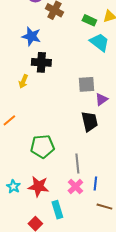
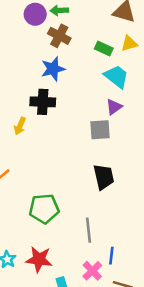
blue star: (31, 36) -> (53, 69), moved, turned -30
purple triangle: (101, 99) -> (114, 107), moved
pink cross: (75, 186) -> (92, 271), moved

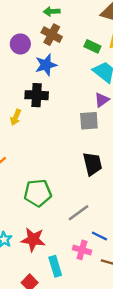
purple circle: (35, 14) -> (20, 44), moved
gray line: (88, 230) -> (78, 213), turned 60
blue line: (111, 256) -> (99, 236), turned -70
pink cross: (92, 271) -> (82, 250), turned -30

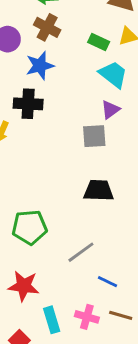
black trapezoid: (92, 164) -> (99, 190), turned -75
pink cross: (82, 250) -> (87, 317), moved

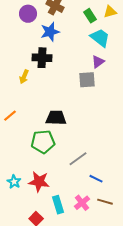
green rectangle: (99, 42) -> (90, 16), turned 32
black trapezoid: (99, 190) -> (56, 118), moved
pink cross: (87, 317) -> (82, 203), turned 35

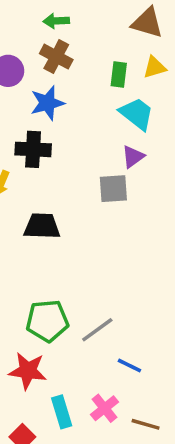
green rectangle: (90, 16) -> (119, 74), turned 40
black trapezoid: (56, 118) -> (42, 226), moved
green pentagon: (43, 142) -> (47, 321), moved
brown line: (105, 202) -> (146, 424), moved

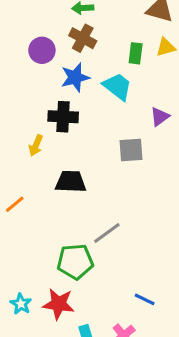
cyan trapezoid: (137, 114) -> (117, 87), moved
purple triangle: (133, 157) -> (160, 117), moved
gray line: (97, 330) -> (107, 233), moved

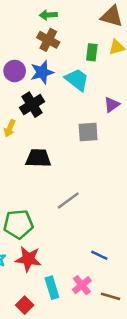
purple circle: (42, 50) -> (15, 71), moved
black cross: (63, 117) -> (32, 105), turned -35
green pentagon: (75, 262) -> (18, 224), moved

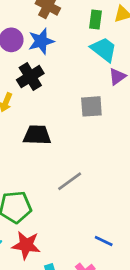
cyan trapezoid: (77, 80) -> (104, 49), moved

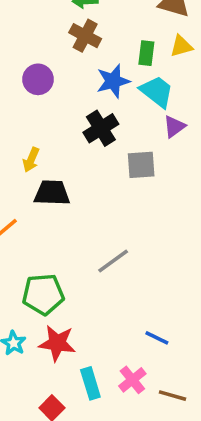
blue star: (41, 41) -> (113, 81), moved
black cross: (30, 77) -> (101, 128), moved
black trapezoid: (37, 135) -> (52, 193), moved

